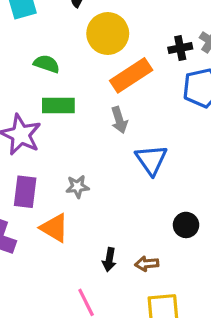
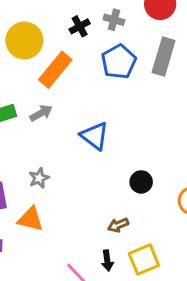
black cross: (180, 48) -> (80, 26), moved
gray arrow: (119, 120) -> (41, 113), moved, turned -85
black arrow: (109, 260) -> (107, 261), moved

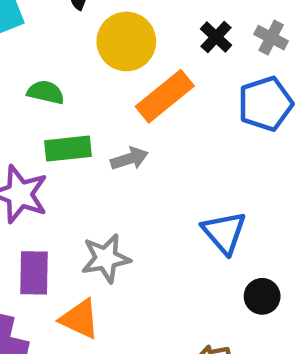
black cross: (80, 26) -> (216, 37), turned -30
blue triangle: (95, 136) -> (224, 232), moved
gray star: (39, 178) -> (106, 258), size x1.5

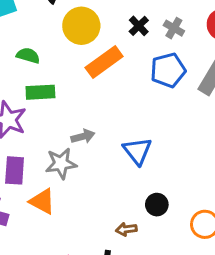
gray arrow: (129, 159) -> (83, 136), moved
black circle: (262, 296) -> (157, 205), moved

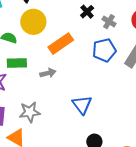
yellow circle: (81, 26) -> (33, 22), moved
black cross: (139, 26) -> (87, 12), moved
gray arrow: (83, 136) -> (48, 73), moved

